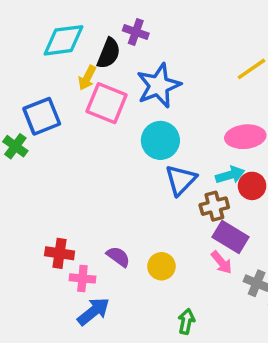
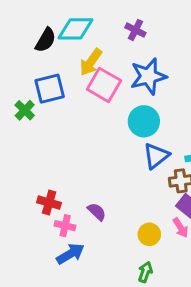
black semicircle: (109, 53) -> (46, 40), moved
yellow arrow: (87, 78) -> (91, 62), size x1.4
yellow circle: (161, 266) -> (149, 234), moved

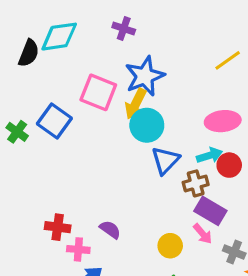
yellow arrow: (91, 62) -> (136, 104), moved
blue square: (50, 89) -> (54, 121), moved, turned -32

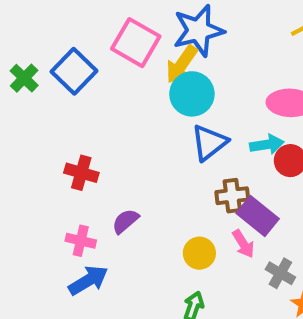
brown cross: (196, 183) -> (232, 196), moved
red cross: (58, 227) -> (81, 173), moved
purple semicircle: (110, 230) -> (125, 221), turned -85

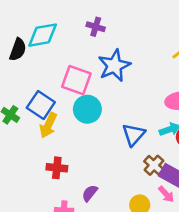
yellow arrow: (182, 64) -> (48, 125), moved
cyan circle: (192, 94) -> (87, 109), moved
brown cross: (232, 196) -> (154, 165), turned -30

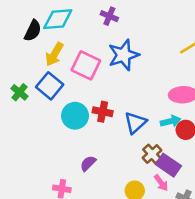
cyan circle: (87, 109) -> (75, 116), moved
yellow arrow: (48, 125) -> (54, 54), moved
red cross: (57, 168) -> (103, 112), moved
purple semicircle: (90, 193) -> (88, 163), moved

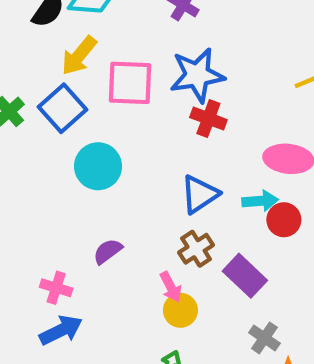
pink square: (86, 65) -> (130, 83), turned -32
red cross: (103, 112) -> (208, 119), moved
brown cross: (152, 154) -> (196, 249), moved
pink arrow: (161, 183) -> (171, 287), moved

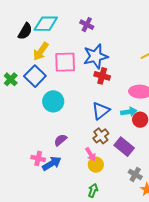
blue arrow: (61, 330) -> (52, 163), moved

